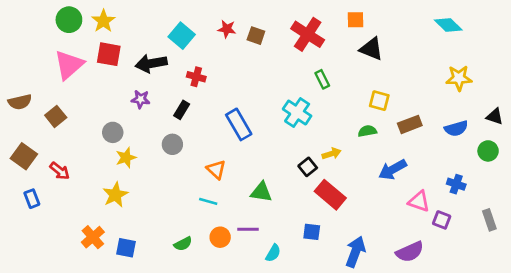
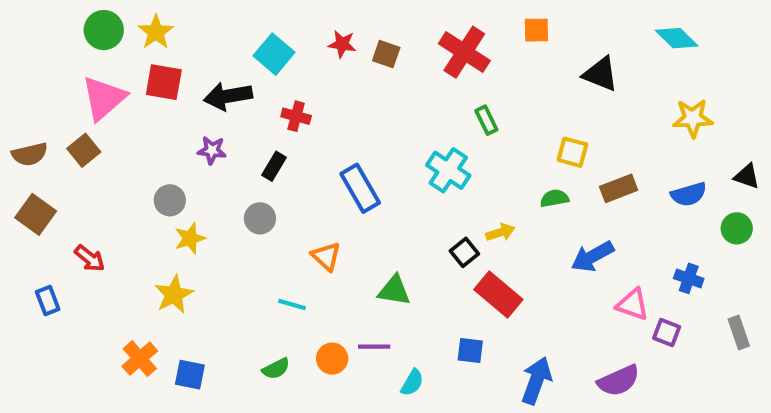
black triangle: (371, 49) -> (601, 74), moved
brown square: (56, 116) -> (84, 150), moved
brown square: (24, 156) -> (36, 214), moved
cyan line: (208, 201) -> (292, 304), moved

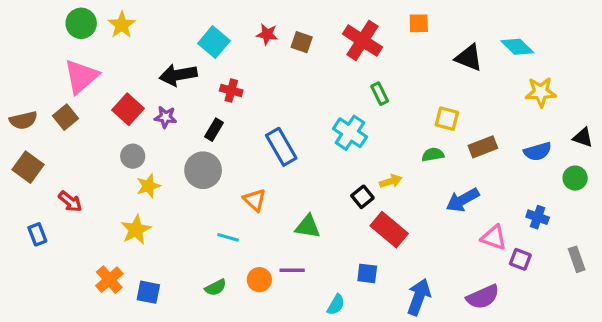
cyan diamond: (677, 38) -> (517, 47), moved
red square: (164, 82) -> (128, 109), moved, turned 32
gray circle: (260, 218) -> (203, 170), size x1.5
cyan semicircle: (412, 383) -> (336, 305), moved

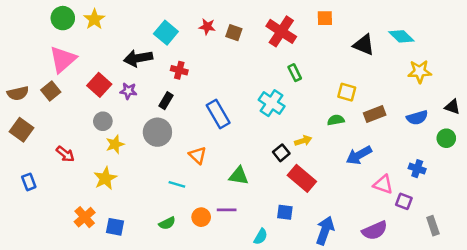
red arrow: (70, 201) -> (65, 154), moved
gray rectangle: (577, 259) -> (433, 226), moved

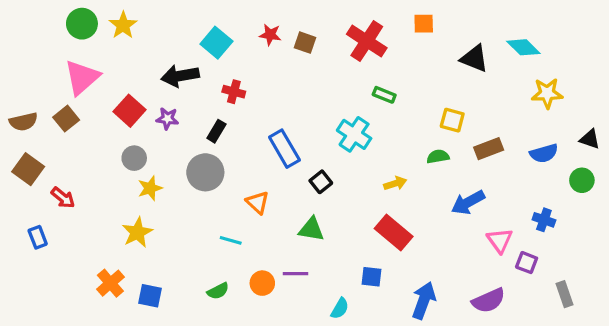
green rectangle: (295, 73) -> (384, 95), turned -42
black square: (281, 153) -> (321, 182), moved
red arrow: (65, 154) -> (63, 198), moved
pink triangle: (383, 184) -> (500, 240), turned 35

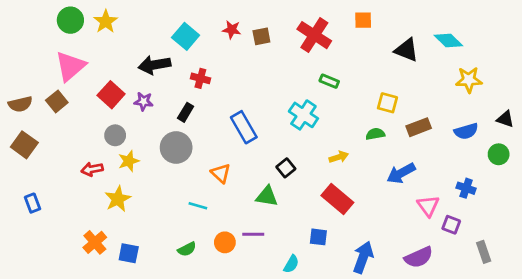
brown square: (305, 43) -> (261, 36), turned -30
black square: (321, 182) -> (286, 168), moved
red arrow: (63, 198) -> (92, 169), moved, turned 130

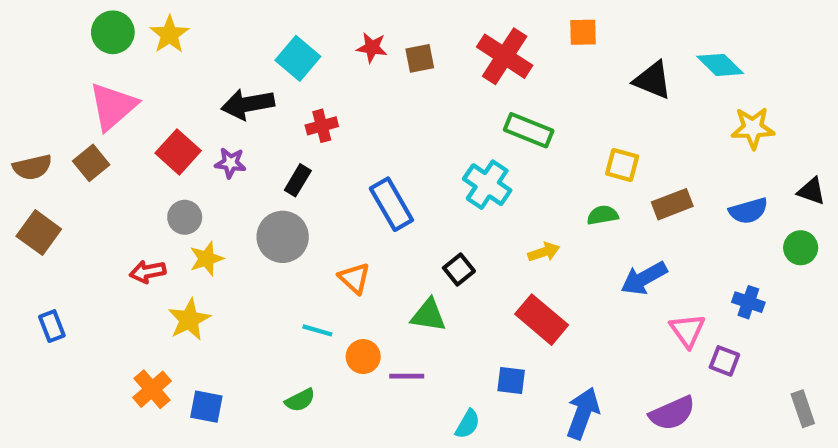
red cross: (200, 78) -> (322, 126), turned -30
green rectangle: (329, 81) -> (529, 130), size x1.5
orange circle: (225, 242) -> (363, 357), moved
gray rectangle: (484, 252) -> (803, 409), moved

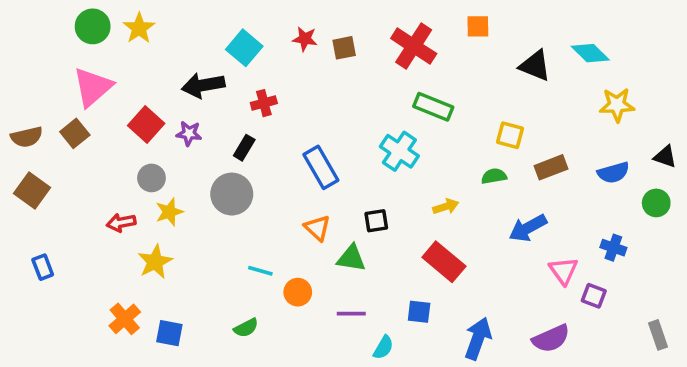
black square: (459, 270) -> (376, 221), turned 30
orange triangle: (354, 278) -> (317, 228), moved
purple line: (407, 376) -> (351, 314), moved

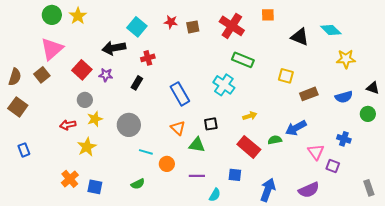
brown semicircle: (27, 137) -> (15, 77), turned -60
green semicircle: (494, 176) -> (275, 140), moved
gray circle: (232, 194) -> (129, 125), moved

